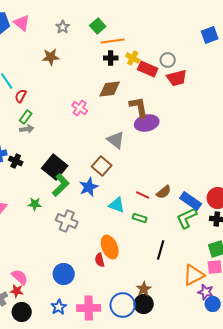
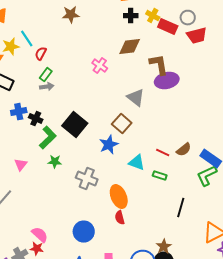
green L-shape: (61, 185) -> (48, 138), moved
orange ellipse: (110, 247) -> (119, 197), moved

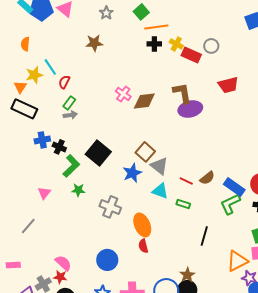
red trapezoid: (197, 36) -> (228, 85), moved
brown diamond: (130, 47) -> (144, 101), moved
gray triangle: (136, 98) -> (159, 166), moved

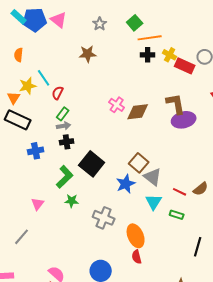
black cross: (59, 147) -> (67, 142), moved, turned -32
cyan triangle: (160, 191) -> (154, 202), turned 42

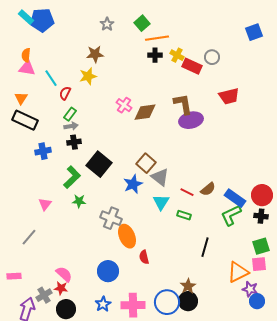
pink triangle: (59, 20) -> (27, 68), moved, turned -30
yellow star: (28, 86) -> (88, 76), moved
orange ellipse: (136, 236) -> (127, 236), moved

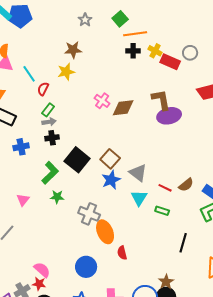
brown square: (146, 163) -> (110, 159), moved

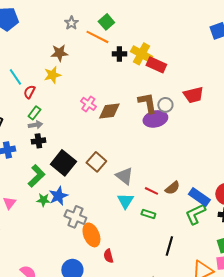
orange line: (135, 34) -> (97, 37), moved, turned 35
yellow cross: (155, 51) -> (141, 54), size x1.5
gray circle: (190, 53) -> (165, 105), moved
blue star: (111, 180) -> (58, 196), moved

